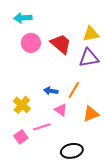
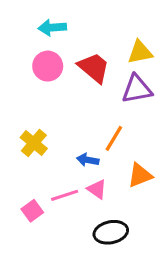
cyan arrow: (23, 18) -> (52, 28), moved
blue arrow: (51, 91) -> (88, 160), moved
yellow cross: (22, 105) -> (34, 143), moved
pink triangle: (61, 110) -> (97, 189), moved

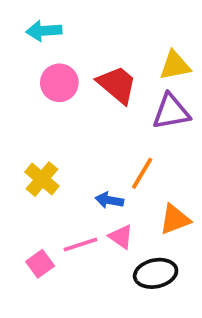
cyan arrow: (52, 28) -> (44, 31), moved
black ellipse: (111, 232) -> (156, 273), moved

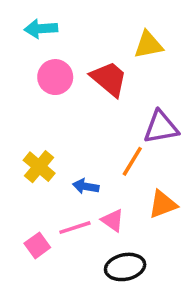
yellow triangle: (175, 65) -> (148, 45), moved
purple triangle: (171, 112) -> (161, 127), moved
blue arrow: (109, 200) -> (86, 186), moved
black ellipse: (156, 273) -> (125, 267), moved

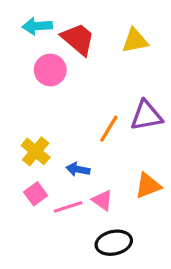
red trapezoid: (109, 79) -> (78, 39), moved
orange line: (132, 161) -> (109, 129), moved
pink square: (37, 245) -> (36, 194), moved

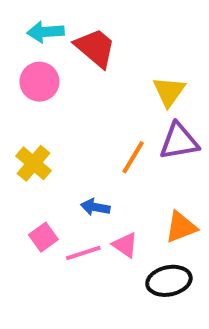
yellow triangle: (135, 41) -> (169, 92), moved, turned -44
pink circle: (50, 70) -> (39, 82), moved
yellow cross: (36, 151) -> (33, 163), moved
black ellipse: (114, 243) -> (169, 281), moved

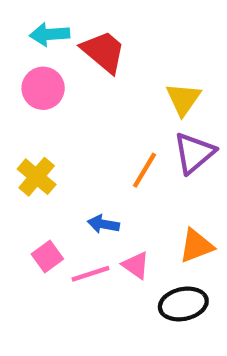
purple triangle: (179, 141) -> (194, 153), turned -30

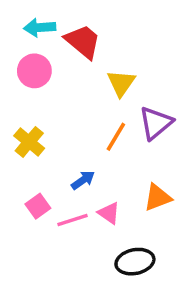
yellow triangle: (183, 99) -> (121, 83), moved
blue arrow: (103, 224) -> (83, 180), turned 135
black ellipse: (183, 304) -> (135, 262), moved

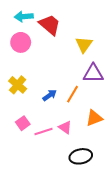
yellow triangle: (121, 83) -> (84, 44), moved
purple triangle: (156, 123) -> (93, 73), turned 40
orange line: (116, 137) -> (72, 94), moved
blue arrow: (83, 180) -> (50, 95), moved

